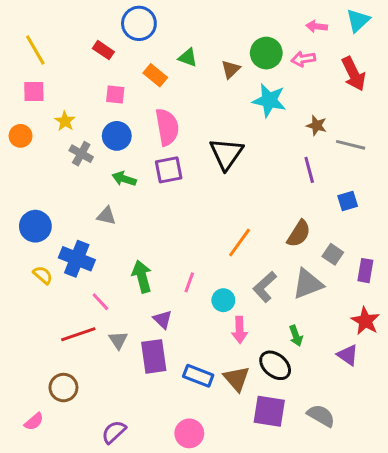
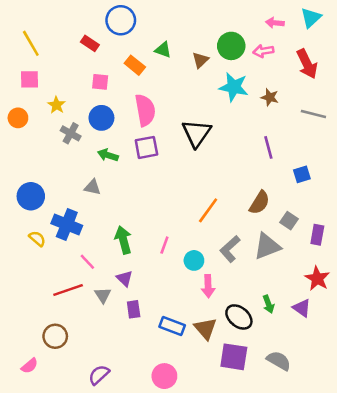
brown star: (317, 126) -> (270, 97), moved
gray line: (351, 145) -> (313, 114), moved
purple triangle: (163, 319) -> (125, 278), moved
green arrow: (296, 336) -> (268, 304), moved
purple rectangle: (154, 356) -> (134, 309), size x0.6

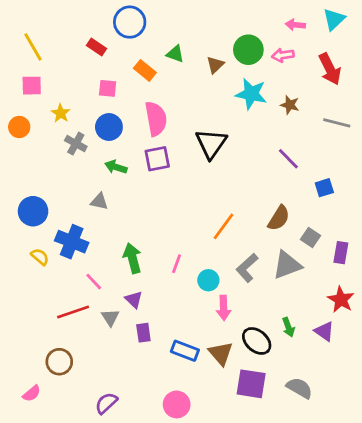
purple line: (268, 147) -> (288, 159), turned -30

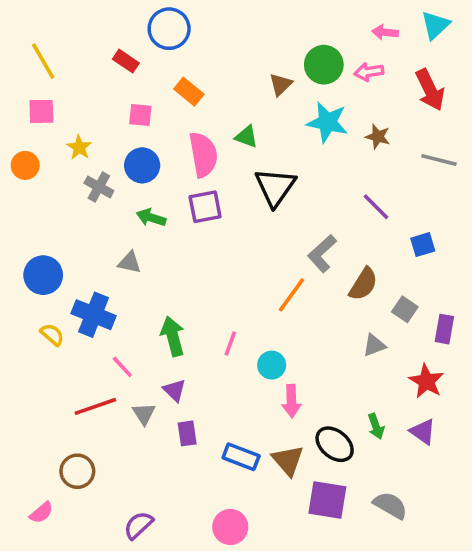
green triangle: (175, 54) -> (246, 137), moved
gray triangle: (287, 265) -> (374, 345), size x0.6
gray L-shape: (247, 268) -> (322, 254), moved
red star: (341, 300) -> (426, 381), moved

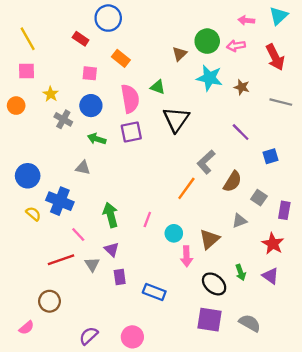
brown triangle: (288, 460) -> (209, 239), moved, turned 30
pink circle: (230, 527) -> (132, 337), moved

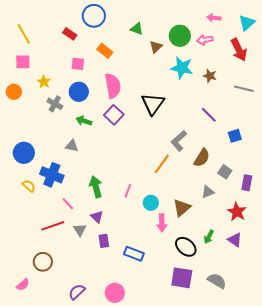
cyan triangle: (279, 16) -> (247, 23), moved
green triangle: (158, 87) -> (137, 29), moved
purple square: (131, 132) -> (114, 115), turned -36
green arrow: (241, 272) -> (209, 237), turned 48

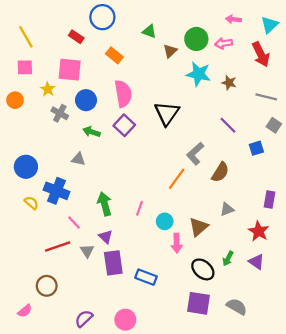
pink square: (78, 64) -> (70, 70), moved, size x1.6
gray square: (225, 172) -> (274, 125), moved
purple rectangle: (104, 241) -> (113, 263), size x1.6

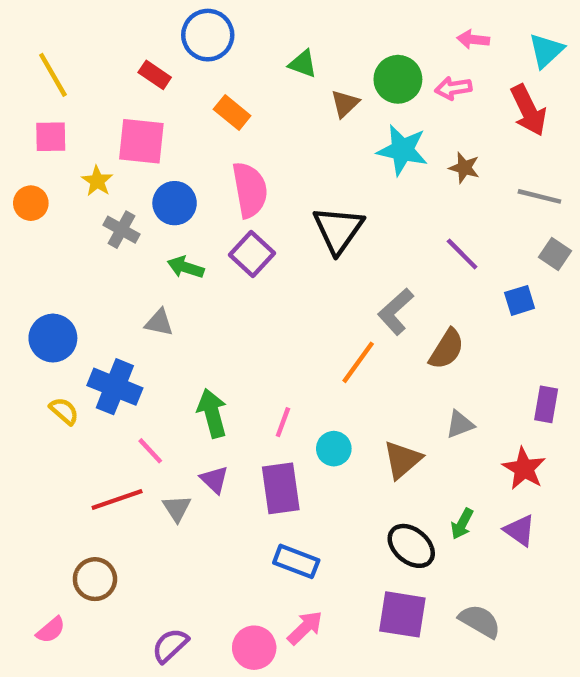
pink arrow: (177, 243) -> (305, 628), moved, turned -132
purple rectangle: (113, 263) -> (281, 488), moved

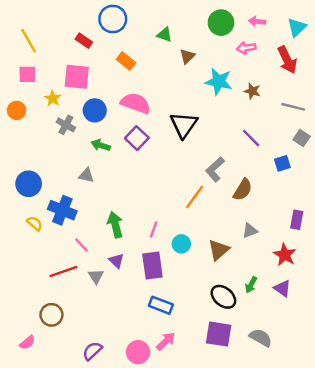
green circle: (398, 79) -> (221, 23), moved
pink semicircle: (250, 190) -> (136, 103), turned -60

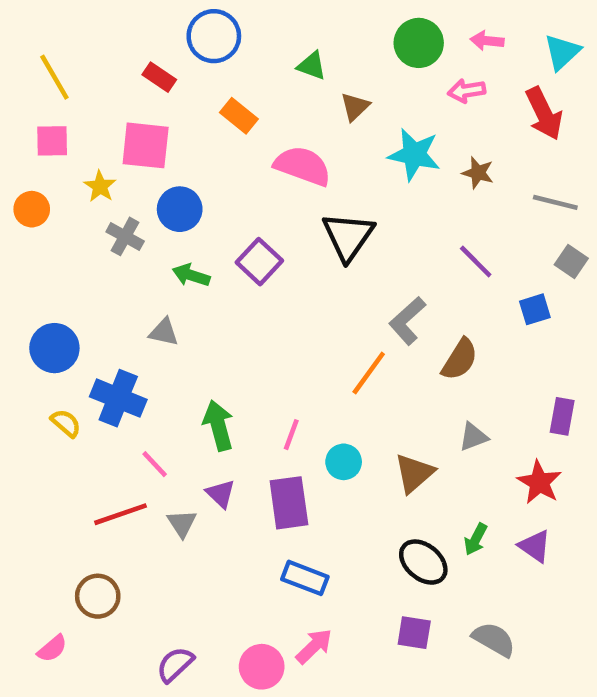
pink semicircle: (136, 103) -> (303, 166), moved
purple square: (219, 334) -> (414, 633), size x0.7

